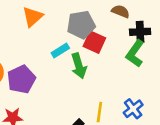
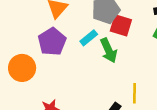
purple pentagon: (21, 79) -> (52, 42), moved

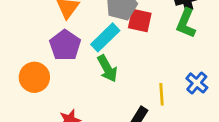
cyan rectangle: (89, 38) -> (105, 37), size x1.5
green arrow: (109, 50) -> (107, 69), moved

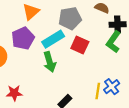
red square: (140, 21) -> (80, 45), moved
yellow line: (161, 94) -> (98, 91), moved

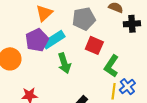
cyan rectangle: (53, 39) -> (54, 40), moved
green L-shape: (113, 42) -> (111, 66), moved

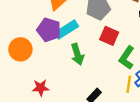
purple pentagon: (37, 40) -> (49, 30), turned -30

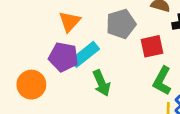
red square: (109, 36) -> (152, 46), moved, turned -30

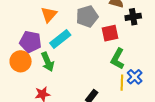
purple pentagon: (63, 57) -> (30, 42), moved
green arrow: (102, 83) -> (48, 62), moved

